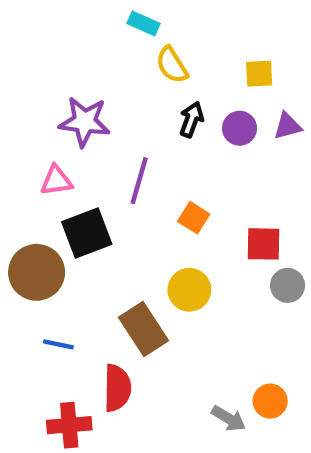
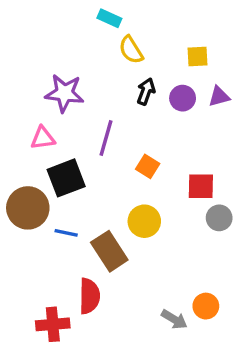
blue line: (58, 344) -> (66, 233), moved

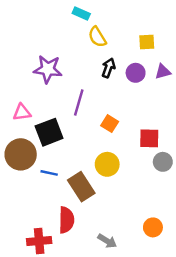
pink triangle: (43, 138) -> (22, 112), moved
gray arrow: (174, 319) -> (107, 241), moved

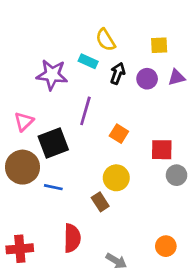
cyan rectangle: (81, 13) -> (88, 61), moved
pink triangle: (22, 112) -> (24, 122), turned -36
brown rectangle: (81, 187) -> (100, 202), moved, size x0.6
red cross: (39, 241) -> (20, 249), moved

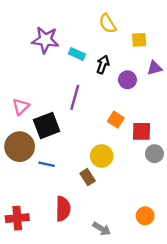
yellow semicircle: (106, 40) -> (108, 23), moved
purple star: (52, 75) -> (45, 40), moved
purple circle: (147, 79) -> (127, 80), moved
orange square: (119, 134) -> (116, 120), moved

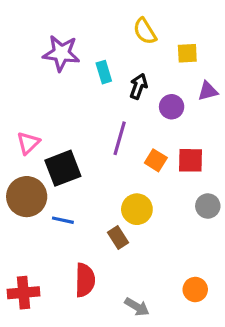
cyan rectangle: (77, 54) -> (104, 72), turned 49
purple line: (75, 97) -> (120, 138), moved
red square: (142, 131) -> (190, 160), moved

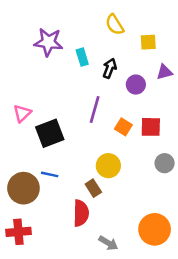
brown circle: (27, 197) -> (23, 188), moved
red semicircle: (85, 280) -> (81, 213), moved
orange circle: (195, 289) -> (155, 229), size x1.6

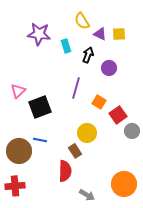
yellow semicircle: (115, 25) -> (82, 21), moved
purple triangle: (165, 72) -> (100, 34), moved, turned 40
red square: (151, 127) -> (118, 115), moved, turned -36

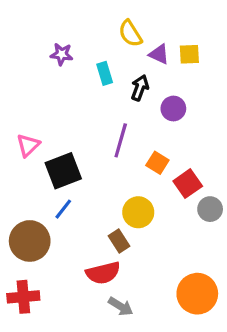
purple star: (39, 34) -> (62, 54), size x0.6
blue line: (40, 140) -> (63, 209), moved, turned -64
red semicircle: (65, 171) -> (103, 273), turned 75
gray arrow: (87, 195) -> (121, 306), moved

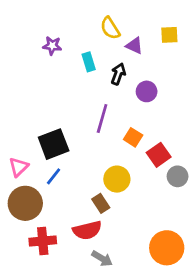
yellow square: (189, 54) -> (169, 35), moved
pink triangle: (28, 145) -> (19, 167), moved
red cross: (23, 297) -> (43, 241), moved

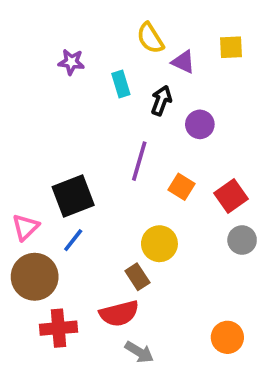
red square: (159, 155) -> (231, 196), moved
orange circle: (167, 248) -> (227, 337), size x0.7

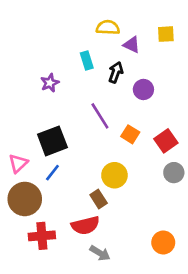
yellow semicircle: (150, 38) -> (108, 27), turned 125
purple star: (71, 62) -> (50, 83), moved, turned -30
purple line: (139, 161) -> (100, 116), turned -48

